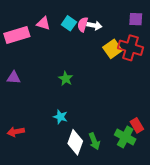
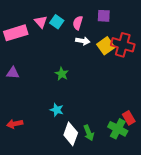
purple square: (136, 19) -> (104, 16), moved
pink triangle: (43, 23) -> (41, 22), turned 32
cyan square: (69, 23) -> (57, 22), moved
white arrow: (94, 25) -> (83, 41), moved

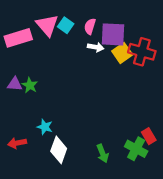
purple square: (104, 16) -> (113, 34), moved, size x1.6
pink triangle: (41, 22) -> (47, 25), size x1.5
green star: (62, 74) -> (30, 85), moved
cyan star: (57, 110) -> (45, 127), moved
white diamond: (71, 134) -> (59, 150), moved

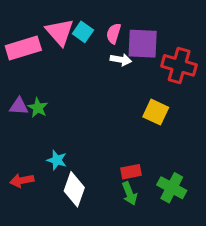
yellow square: (122, 53) -> (156, 112), moved, turned -30
red rectangle: (149, 136) -> (131, 172), moved, turned -70

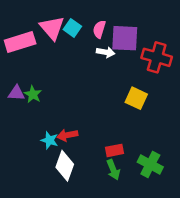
red arrow: (22, 180) -> (67, 135), moved

